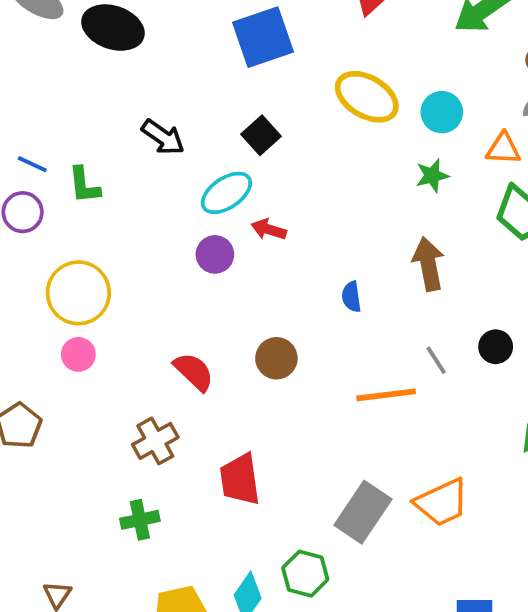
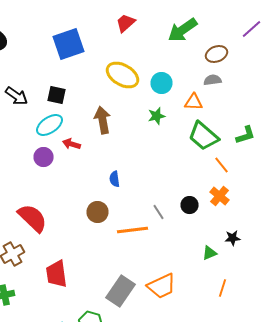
black square: (261, 135) -> (56, 95), moved, turned -36
brown arrow: (428, 264) -> (102, 120), moved
brown circle: (276, 358) -> (98, 212), moved
red semicircle: (194, 372) -> (32, 218), size x1.4

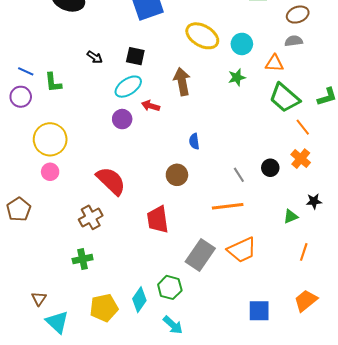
black arrow: (16, 96) -> (95, 57), size x0.7
orange line: (132, 230) -> (228, 206), moved
red trapezoid: (56, 274) -> (158, 219), moved

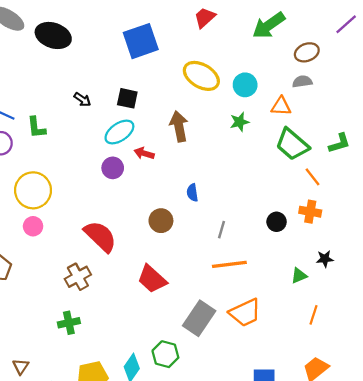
orange cross: (301, 159) -> (310, 212), turned -30
brown circle: (177, 175) -> (161, 221), moved
gray line: (239, 175) -> (222, 230), moved, turned 49
red trapezoid: (158, 219) -> (152, 279), turned -40

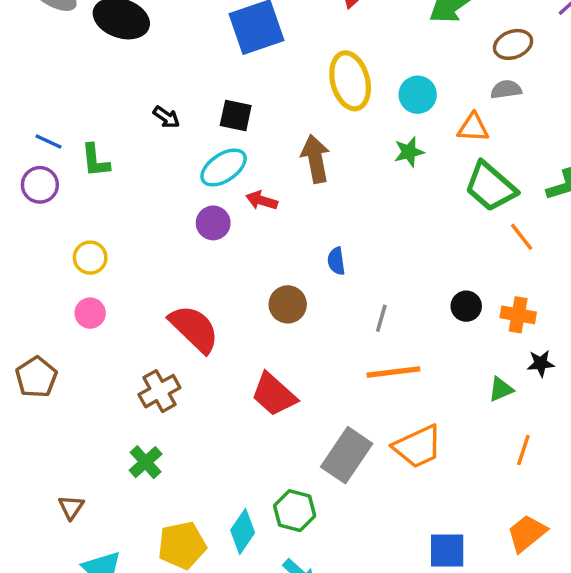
yellow ellipse: (201, 76) -> (350, 81), turned 45
yellow circle: (33, 190) -> (90, 258), size x0.6
orange cross: (310, 212) -> (518, 315), moved
green cross: (69, 323) -> (146, 462), turned -30
brown triangle: (21, 367) -> (71, 507), moved

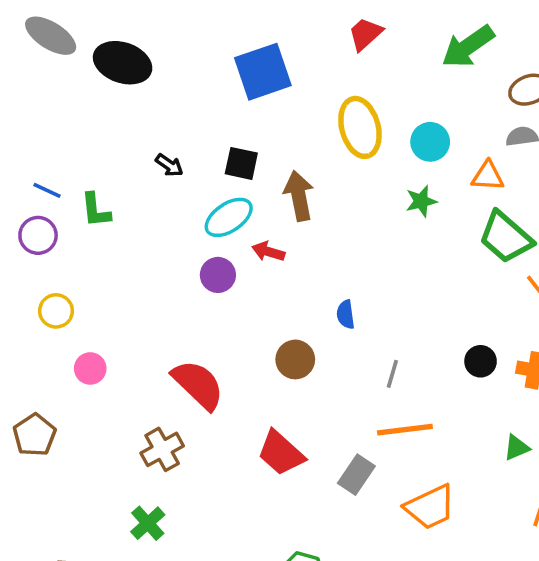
brown arrow: (315, 159) -> (299, 196), moved
yellow circle: (90, 258) -> (56, 311), moved
gray rectangle: (347, 455) -> (356, 475), moved, size x0.7

